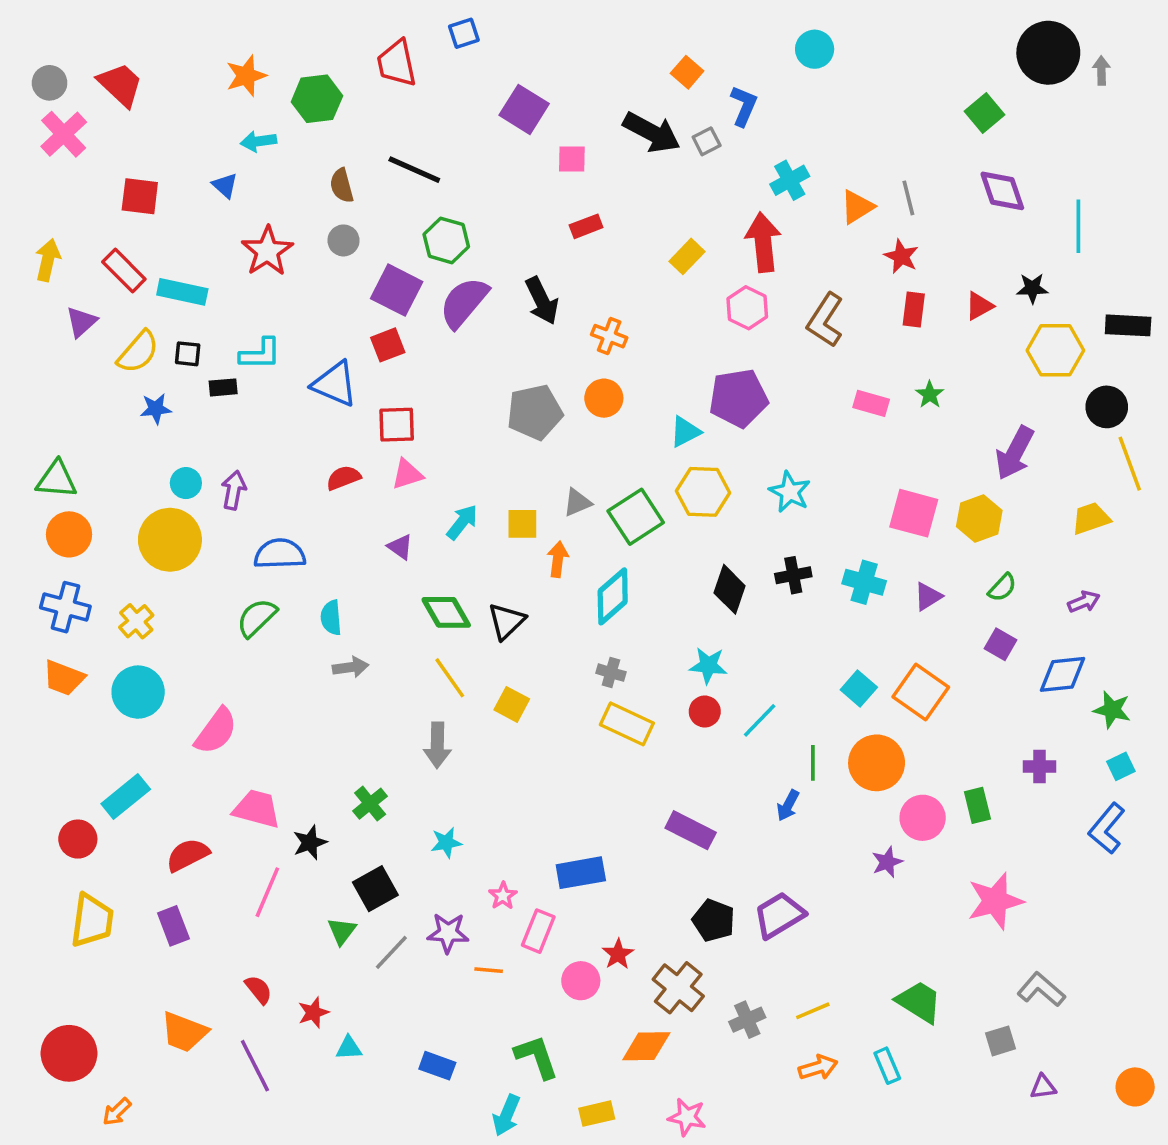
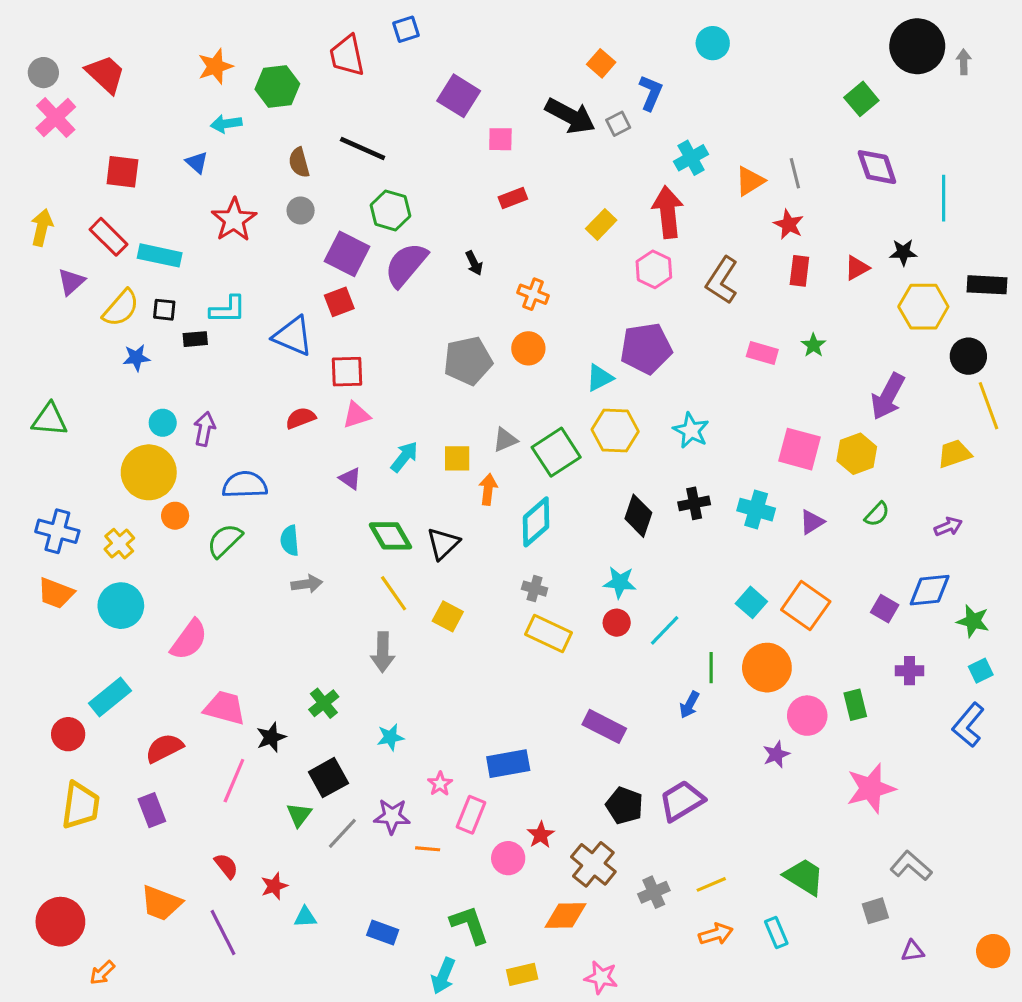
black arrow: (542, 301) -> (474, 263), size x0.6
orange circle: (69, 534) -> (175, 516), moved, size x0.7
purple square: (1000, 644) -> (885, 609), moved

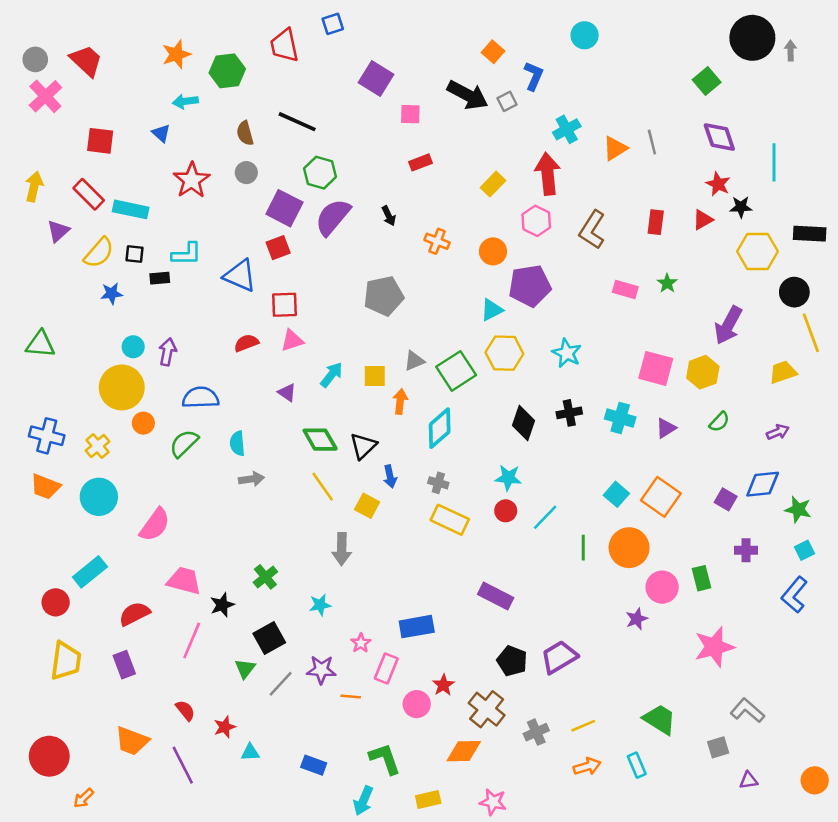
red star: (789, 224) -> (718, 184), moved
orange circle: (528, 348) -> (493, 251), moved
gray arrow: (383, 652) -> (342, 549), moved
blue arrow: (689, 705) -> (390, 476), moved, turned -40

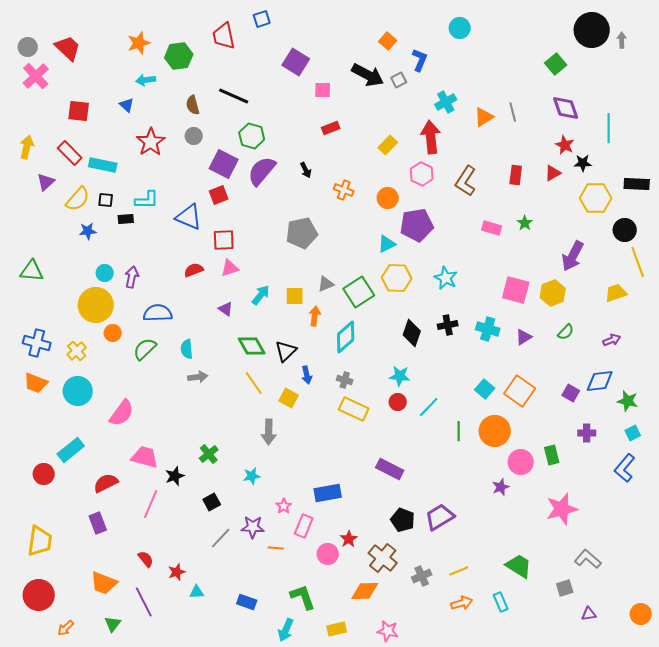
black square: (269, 638) -> (212, 502), size x0.7
yellow trapezoid: (66, 661) -> (40, 541), moved
green triangle: (245, 668) -> (113, 624), moved

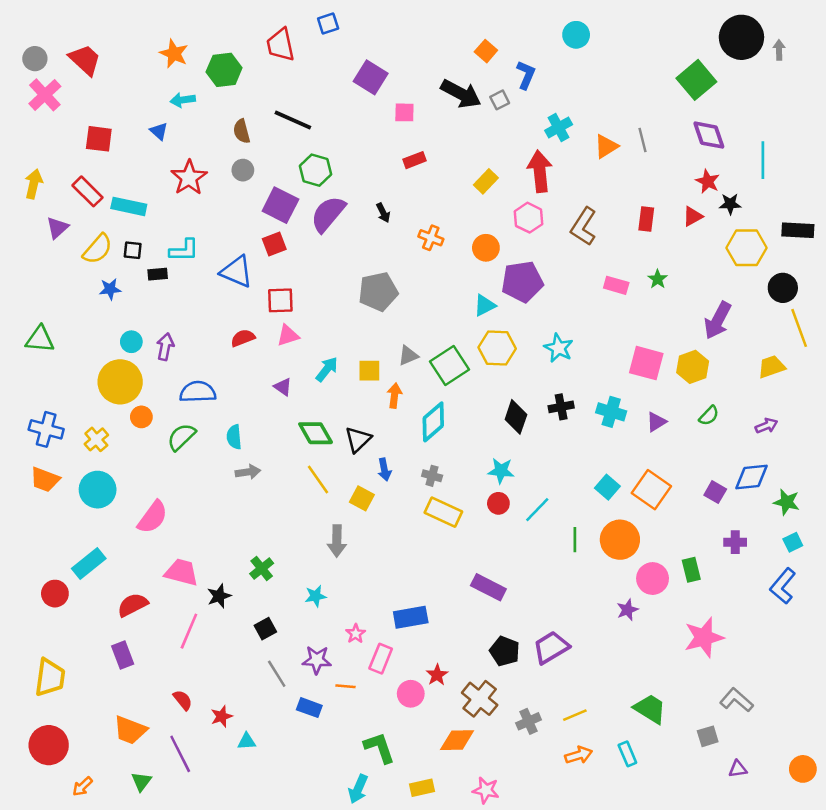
orange star: (139, 43) -> (174, 54), turned -30
green square: (556, 64) -> (696, 80), size x1.4
gray line: (221, 538) -> (277, 674), turned -75
blue rectangle: (247, 602) -> (309, 708), moved

